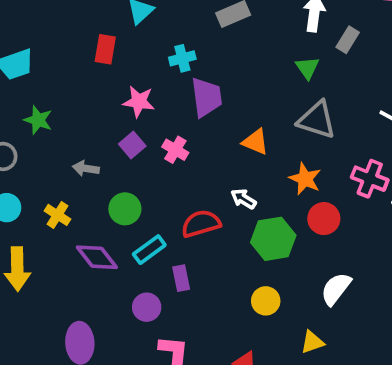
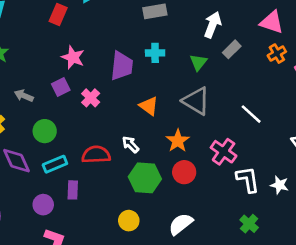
cyan cross: (182, 58) -> (155, 53), moved

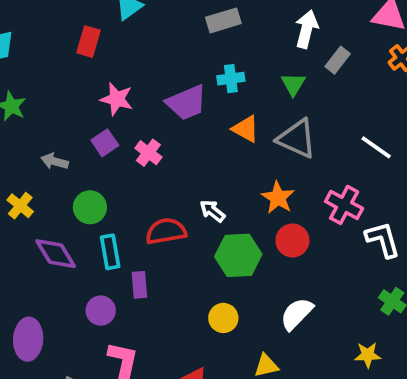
purple trapezoid: (122, 66) -> (186, 103), turned 68
orange triangle: (149, 106) -> (246, 129), moved
cyan rectangle: (55, 164) -> (110, 252), turned -70

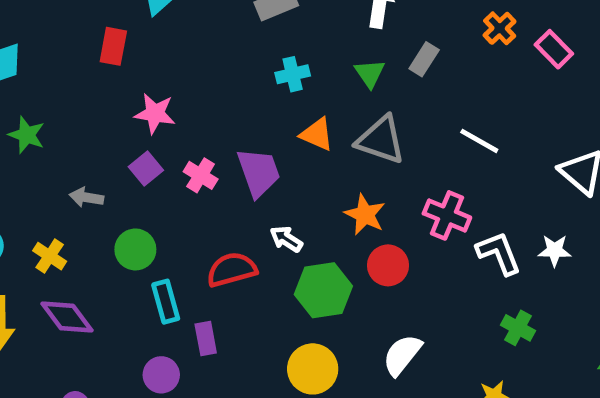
gray rectangle: (338, 60) -> (424, 59), moved
purple trapezoid: (186, 103) -> (259, 172), moved, turned -81
purple diamond: (56, 254) -> (67, 317), moved
yellow circle: (223, 318) -> (313, 369), size x1.4

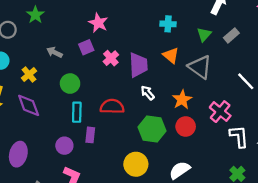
white arrow: (286, 239) -> (148, 93), moved

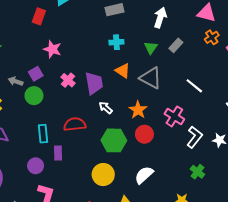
purple square: (86, 47) -> (36, 74), moved
green circle: (70, 84) -> (34, 96), moved
white L-shape: (239, 136) -> (195, 137), turned 50

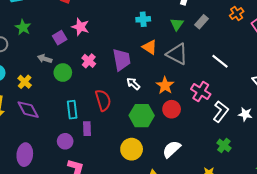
purple square: (36, 74) -> (60, 38), moved
pink cross: (68, 80) -> (89, 61), moved
red semicircle: (75, 124) -> (103, 100), turned 80

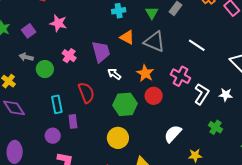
purple square: (60, 38) -> (29, 31), moved
green cross: (224, 145) -> (215, 127), moved
white semicircle: (172, 149) -> (173, 134), moved

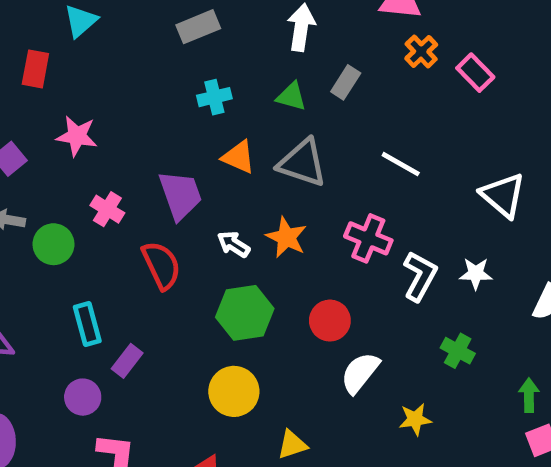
green triangle: (152, 13) -> (291, 96), turned -40
white arrow: (114, 74) -> (233, 244), moved
red semicircle: (86, 93) -> (161, 265), moved
red circle: (154, 96) -> (330, 321), moved
purple rectangle: (73, 121) -> (127, 361), turned 48

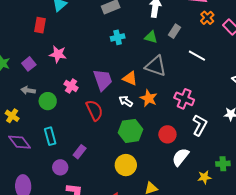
orange triangle: (239, 157) -> (130, 78), moved
white line: (401, 164) -> (197, 56), moved
white L-shape: (420, 276) -> (200, 125), moved
cyan rectangle: (87, 324) -> (50, 136), moved
green cross: (458, 351) -> (223, 164), moved, turned -32

